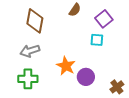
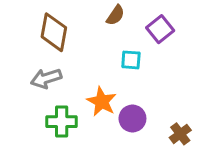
cyan square: (97, 40) -> (131, 60), moved
green cross: (28, 79) -> (62, 122), moved

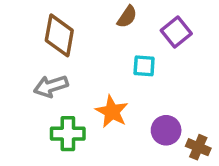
purple circle: (132, 118) -> (166, 130), moved
brown cross: (180, 134) -> (198, 147), turned -30

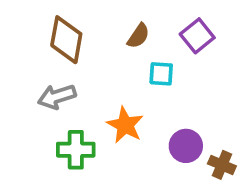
brown semicircle: (127, 17) -> (138, 36), moved

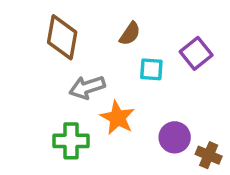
purple square: (197, 36) -> (196, 53), moved
gray arrow: (57, 97) -> (87, 87), moved

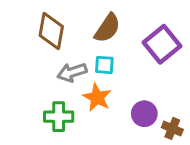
brown semicircle: (130, 34) -> (107, 28), size x1.5
purple square: (196, 53) -> (162, 44), size x1.4
cyan square: (151, 69) -> (104, 65), moved

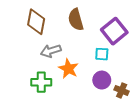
brown semicircle: (107, 28) -> (76, 20), turned 130
cyan square: (104, 65) -> (102, 54), moved

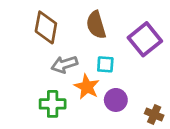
cyan square: (102, 54) -> (105, 64), moved
purple circle: (102, 80) -> (116, 100), moved

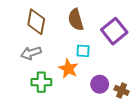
gray arrow: (64, 64) -> (31, 53), moved
purple circle: (116, 100) -> (100, 84), moved

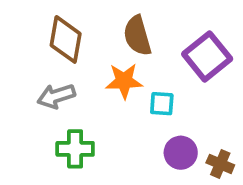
cyan square: (83, 51) -> (162, 104), moved
orange star: (68, 69) -> (124, 81), moved, turned -30

